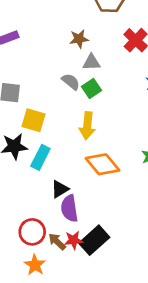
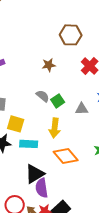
gray triangle: (91, 62) -> (82, 109), moved
cyan rectangle: (40, 157) -> (29, 144), moved, turned 66
black triangle: (60, 189) -> (35, 174), size x1.5

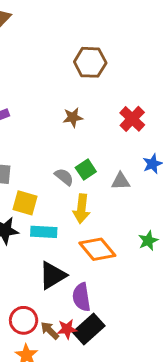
brown hexagon: (71, 35) -> (90, 62), moved
gray semicircle: (43, 96) -> (64, 177), moved
purple semicircle: (42, 188) -> (82, 297), moved

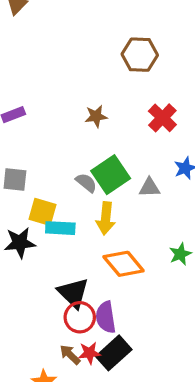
brown hexagon: (90, 62) -> (140, 55), moved
green square: (86, 170) -> (111, 175), size x1.6
cyan rectangle: (44, 232) -> (60, 228), moved
black triangle: (53, 275) -> (73, 293), turned -44
red circle: (24, 320) -> (80, 317), moved

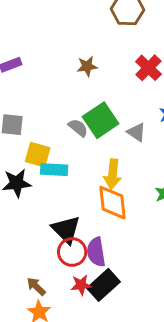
gray triangle: (149, 188) -> (136, 132), turned 36
yellow arrow: (106, 218) -> (113, 174), moved
orange diamond: (124, 264) -> (113, 203), turned 33
brown arrow: (70, 355) -> (36, 286), moved

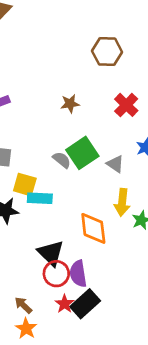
yellow arrow: (113, 174) -> (122, 202), moved
red star: (81, 285) -> (65, 304), turned -30

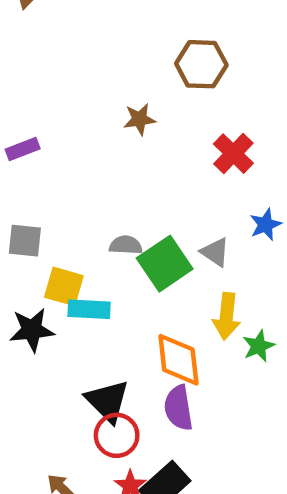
brown star: (70, 104) -> (139, 119), moved
green square: (82, 153) -> (165, 264), moved
gray semicircle: (62, 160) -> (126, 245), turned -36
purple semicircle: (78, 274) -> (178, 408), moved

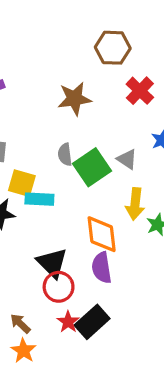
brown hexagon: (201, 64) -> (113, 48), moved
brown star: (139, 119) -> (74, 99), moved, size x1.5
gray semicircle: (126, 245) -> (65, 154), turned -100

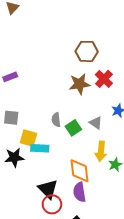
brown star: (74, 99) -> (80, 84), moved
green square: (92, 167) -> (73, 128), size x0.7

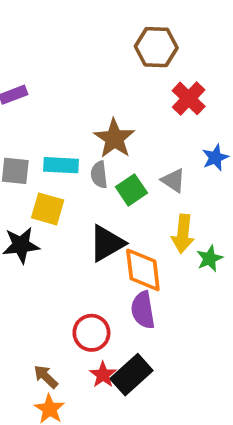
brown star: (80, 84) -> (114, 138), moved, turned -30
cyan rectangle: (40, 148) -> (61, 165), moved
black triangle: (48, 189) -> (107, 243), moved, turned 45

